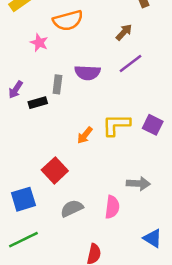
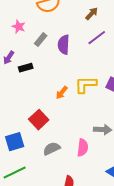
pink star: (39, 43) -> (19, 27), moved
purple semicircle: (87, 73) -> (64, 45), turned 90
gray rectangle: (57, 84) -> (41, 40), moved, turned 32

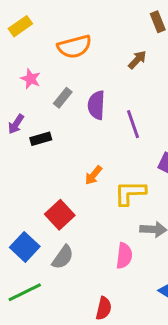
purple line: (97, 38) -> (133, 124), moved, turned -72
yellow L-shape: (86, 85) -> (130, 193), moved
blue square: (15, 142) -> (25, 247), turned -30
gray semicircle: (52, 149) -> (63, 257), moved, turned 150

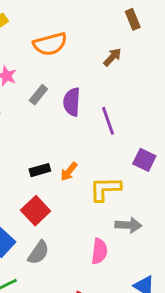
black rectangle: (41, 139) -> (40, 170), moved

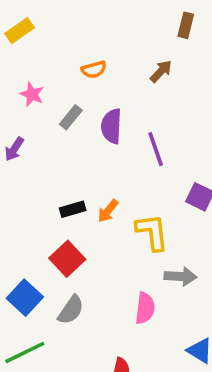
brown rectangle: (133, 19) -> (186, 25), turned 36
orange semicircle: (50, 44) -> (94, 70), moved, size x0.6
yellow L-shape: (105, 189) -> (152, 232), turned 84

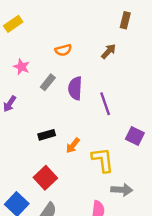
black rectangle: (73, 209) -> (47, 135), moved

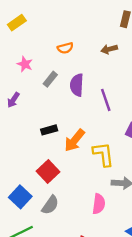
brown arrow: (109, 51) -> (109, 49), turned -147
orange arrow: (73, 146) -> (74, 140), size x1.5

